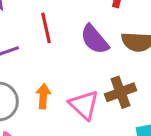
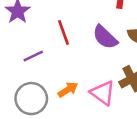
orange arrow: (43, 96) -> (68, 90), turned 60

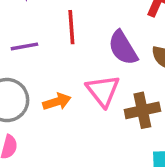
pink triangle: (103, 93) -> (103, 91), moved

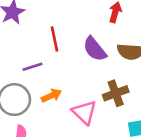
purple line: (24, 46) -> (32, 67), moved
pink triangle: (103, 91) -> (84, 112), moved

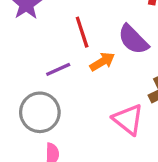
orange arrow: (51, 96) -> (102, 62), moved

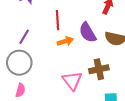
purple line: (58, 69) -> (24, 37), moved, turned -49

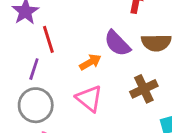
red line: (57, 20) -> (48, 39), moved
pink triangle: (72, 81) -> (89, 98), moved

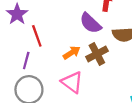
purple semicircle: (117, 43) -> (90, 23), moved
brown cross: (144, 89) -> (97, 54), moved

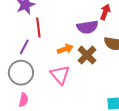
purple semicircle: (90, 23) -> (87, 27), turned -65
brown cross: (97, 54) -> (87, 55), turned -30

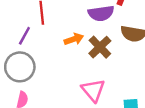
pink triangle: (60, 75) -> (93, 90), moved

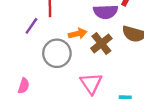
gray circle: (20, 67) -> (57, 53), moved

